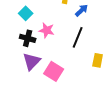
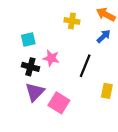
blue arrow: (82, 10) -> (104, 36), moved
cyan square: (26, 13) -> (28, 40), turned 32

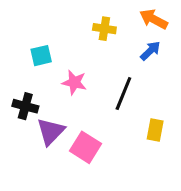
black cross: (30, 67) -> (25, 106), moved

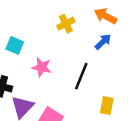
yellow cross: (104, 29) -> (66, 24), turned -36
cyan square: (41, 56) -> (15, 45), turned 36

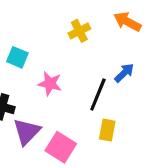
blue arrow: (103, 42) -> (124, 73), moved
yellow rectangle: (107, 106) -> (107, 130), moved

